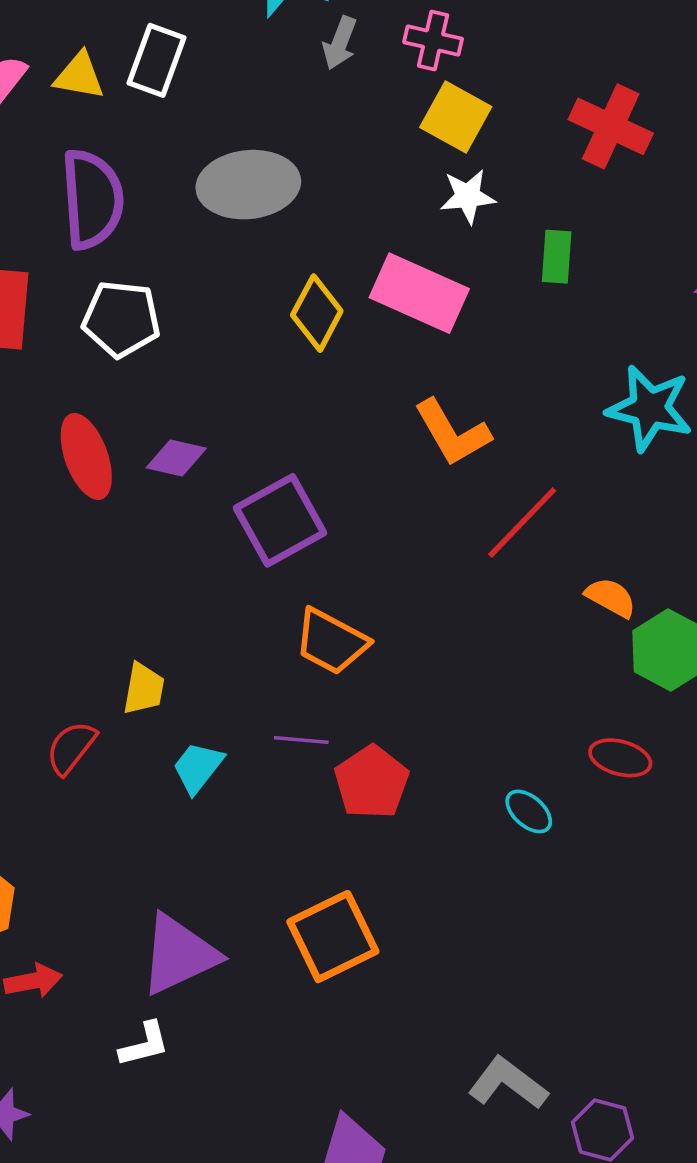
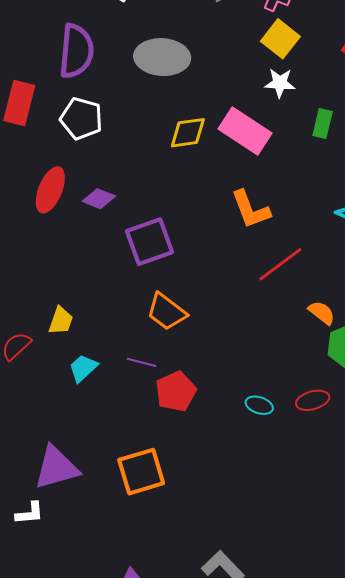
yellow diamond: (317, 313) -> (188, 133), turned 45
red ellipse: (86, 456) -> (50, 190), turned 33
red ellipse: (620, 758) -> (313, 400), turned -40
cyan ellipse: (529, 811) -> (259, 405), moved, turned -32

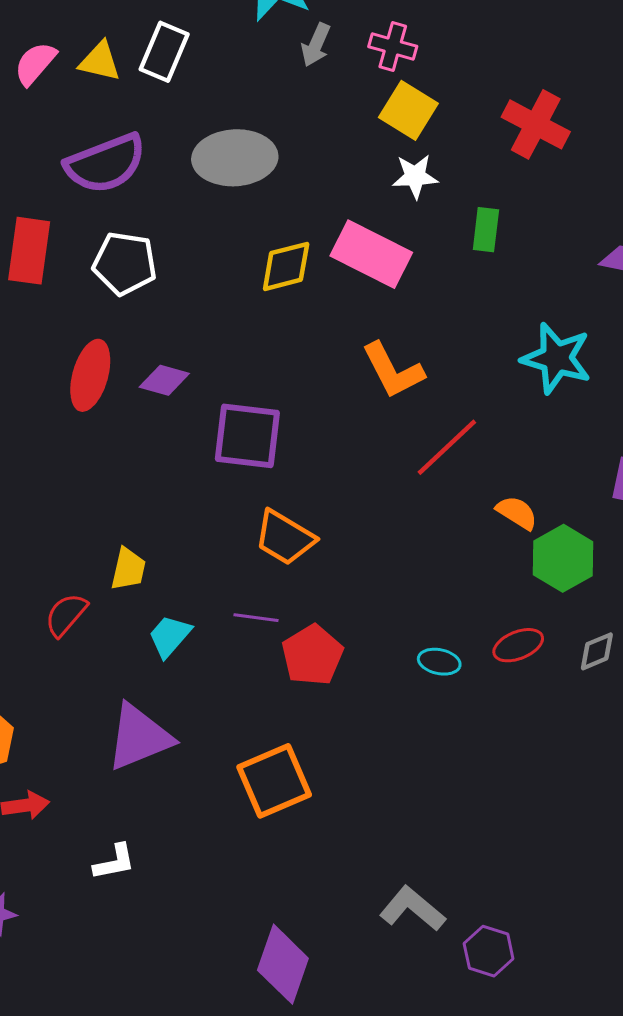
purple semicircle: (76, 51) -> (106, 164), turned 70
purple square: (149, 242) -> (247, 436), turned 33
purple triangle: (56, 468) -> (139, 737), moved

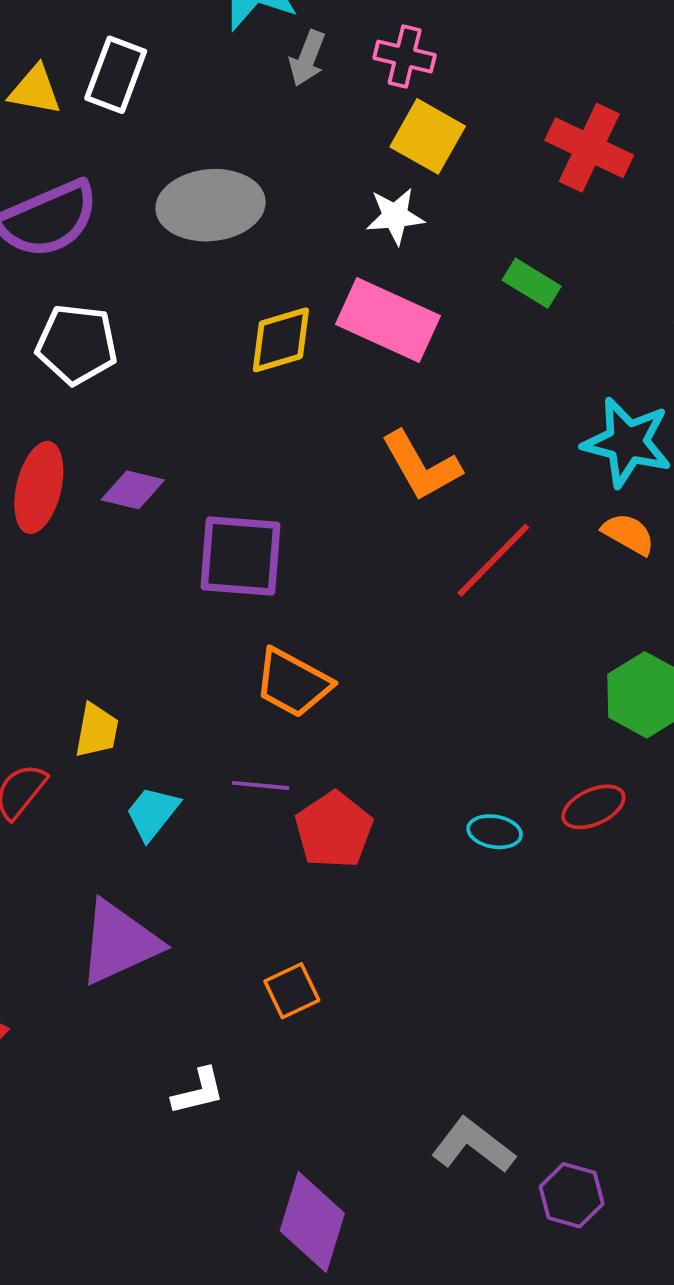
white star: (415, 176) -> (395, 216), moved
green rectangle: (486, 230) -> (532, 283), turned -63
orange semicircle: (517, 513) -> (628, 534), moved
orange square: (274, 781) -> (292, 991), size x0.6
white L-shape: (114, 862) -> (198, 1092), moved

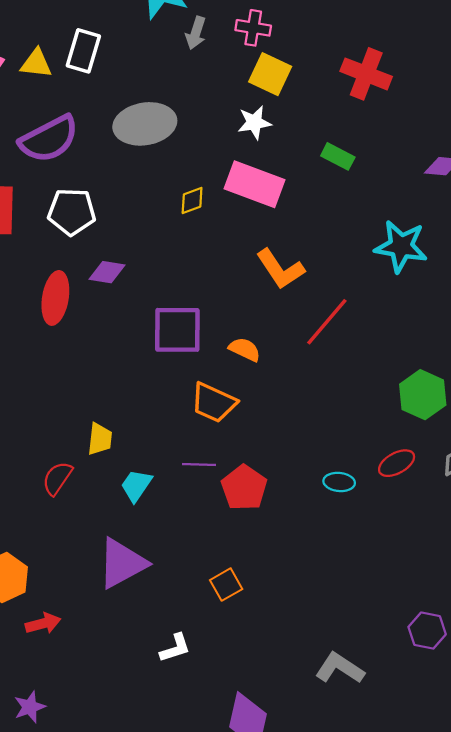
yellow diamond: (281, 340) -> (192, 201), size x0.7
purple diamond: (133, 490) -> (107, 272), moved
orange semicircle: (628, 534) -> (245, 349), moved
purple hexagon: (572, 1195) -> (427, 631), moved

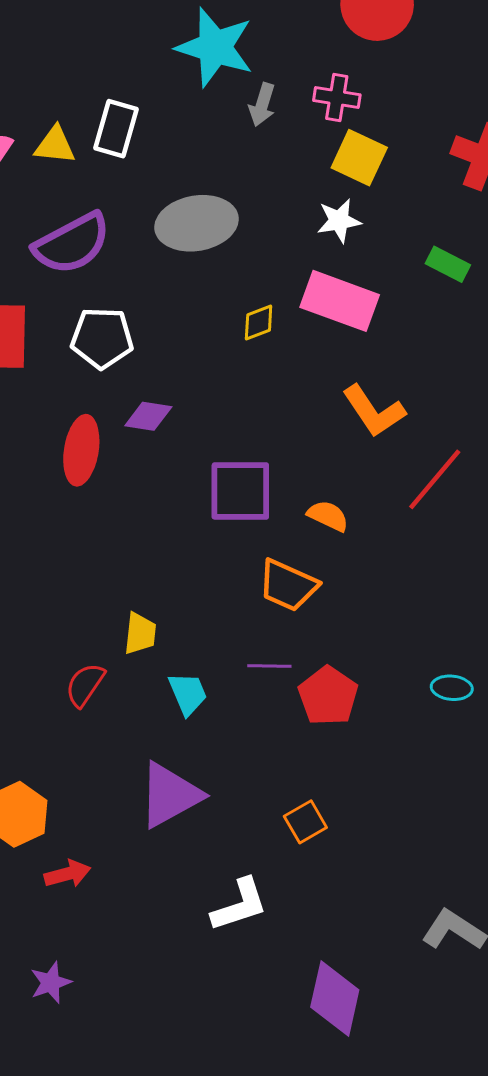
cyan trapezoid: (136, 485) -> (188, 694), turned 123
white L-shape: (175, 648) -> (240, 905), size x1.4

